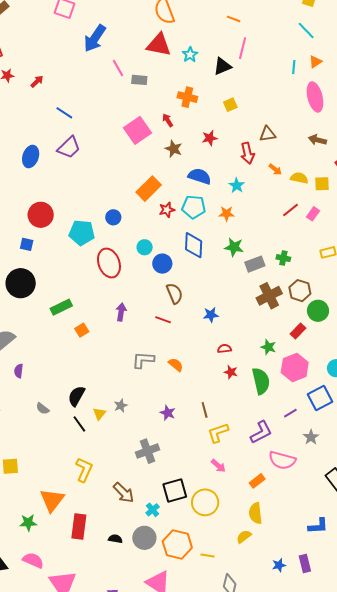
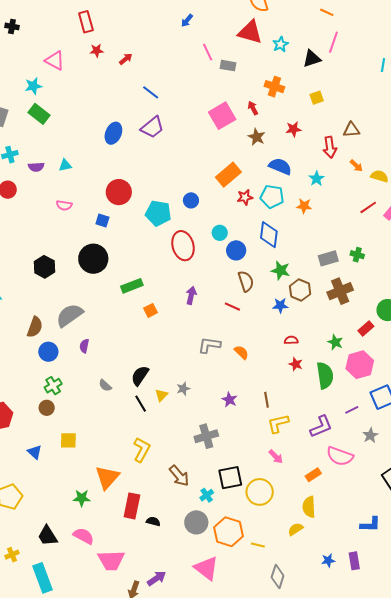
blue arrow: (95, 38) -> (187, 21), size x0.5
green star: (234, 247) -> (281, 270), moved
brown hexagon: (300, 291) -> (300, 290), moved
black semicircle: (115, 539) -> (153, 521), moved

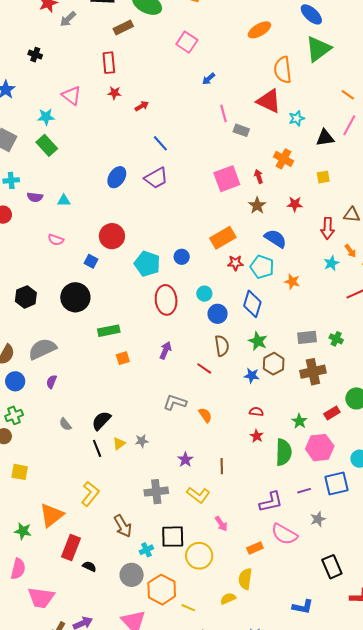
cyan star: (317, 179) -> (331, 263), moved
yellow L-shape: (278, 424) -> (198, 495), moved, turned -140
pink semicircle: (84, 536) -> (18, 569), turned 65

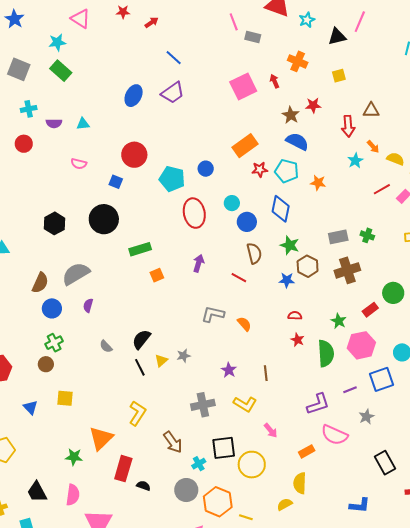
brown star: (257, 205) -> (291, 115), moved

